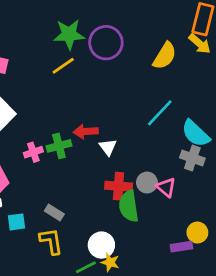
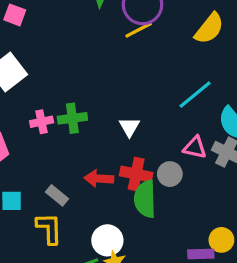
yellow line: (63, 66) -> (139, 30), moved
red arrow: (86, 132) -> (99, 179), moved
pink triangle: (166, 187) -> (195, 147), moved, turned -35

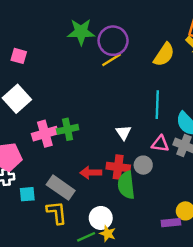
cyan line: (195, 95) -> (157, 105), turned -44
pink cross: (42, 122) -> (45, 134), size x1.5
white triangle: (129, 127) -> (123, 133), moved
gray rectangle: (57, 195) -> (61, 188), size x1.6

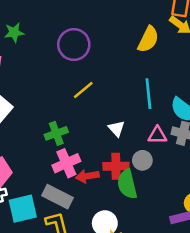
green star: (81, 32) -> (14, 32), moved, size x0.7
purple circle: (113, 41) -> (74, 45), moved
yellow line: (112, 60) -> (83, 90), moved
pink cross: (45, 134) -> (66, 163), moved
cyan square: (27, 194) -> (23, 209), size x1.6

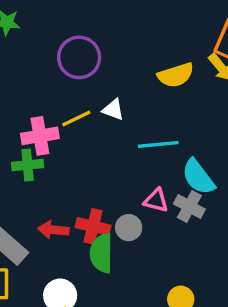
yellow semicircle: (148, 39) -> (176, 75), turned 32
cyan line: (148, 94) -> (158, 144), turned 76
white triangle: (116, 129) -> (113, 110), moved, turned -42
pink cross: (66, 163) -> (40, 136), moved

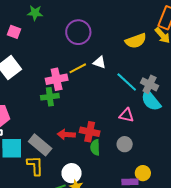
cyan line: (158, 144) -> (127, 82), turned 50
gray cross: (189, 206) -> (150, 84), moved
gray circle: (129, 228) -> (125, 144), moved
green semicircle: (101, 253) -> (95, 147), size x0.7

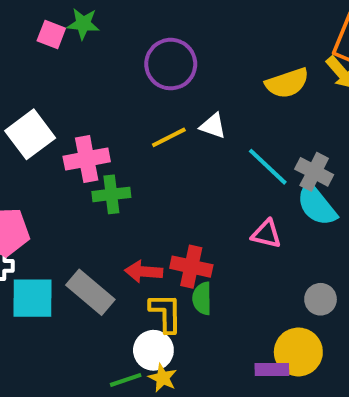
pink square: (14, 32) -> (51, 35), moved
pink cross: (57, 79) -> (87, 159), moved
gray circle: (125, 144) -> (321, 299), moved
yellow L-shape: (35, 166) -> (166, 313), moved
yellow circle: (143, 173) -> (298, 352), size x1.5

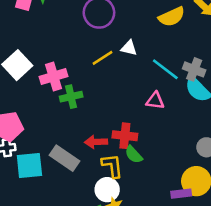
pink triangle: (266, 234) -> (155, 101), moved
green semicircle: (202, 298) -> (134, 155), turned -36

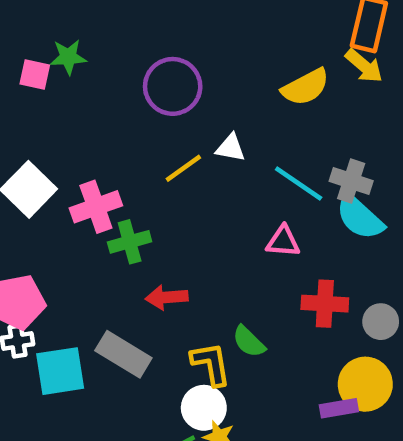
red cross: (125, 136) -> (325, 304), moved
red arrow: (96, 142) -> (167, 297), moved

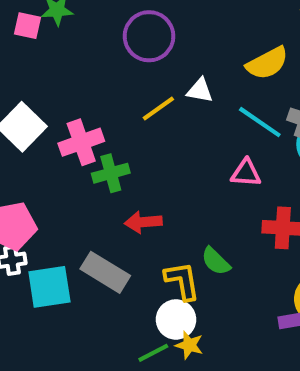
yellow semicircle: (305, 87) -> (267, 63), moved

